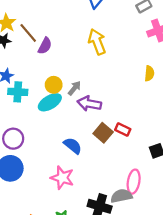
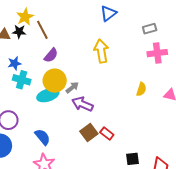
purple semicircle: (45, 46) -> (51, 55), moved
yellow circle: (54, 85) -> (55, 81), size x1.5
blue semicircle: (73, 146) -> (43, 137), moved

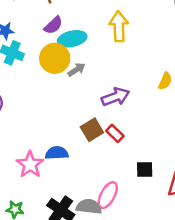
cyan ellipse: (48, 95) -> (72, 39), moved
purple arrow: (82, 104) -> (115, 97), moved, turned 130
blue semicircle: (43, 137) -> (57, 153), moved, turned -60

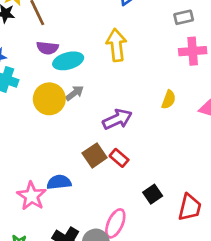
purple semicircle: (53, 25) -> (47, 48), turned 54
yellow circle: (55, 58) -> (49, 99), moved
black square: (145, 170) -> (153, 194), turned -30

